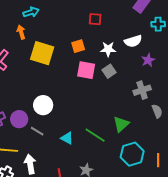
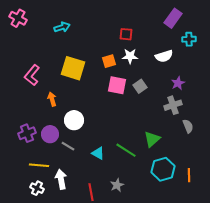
orange arrow: (21, 32) -> (52, 99), moved
white star: (108, 49) -> (130, 56), moved
purple star: (148, 60) -> (178, 83), moved

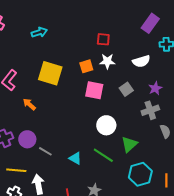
gray square: (140, 86) -> (126, 89), moved
orange arrow: (52, 99) -> (29, 104), turned -32
white circle: (74, 120) -> (106, 125), moved

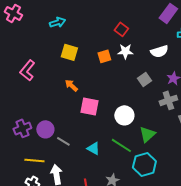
red square: (103, 39) -> (121, 29), turned 32
yellow square: (50, 73) -> (69, 52), moved, size x0.7
pink square: (94, 90) -> (89, 106), moved
orange arrow: (29, 104) -> (71, 85), moved
cyan hexagon: (140, 174) -> (144, 164), moved

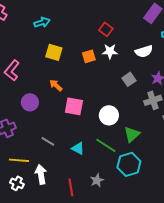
purple circle: (45, 129) -> (30, 102), moved

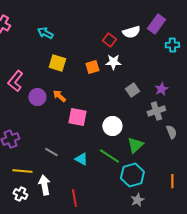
cyan arrow: (42, 22) -> (45, 33), turned -133
white semicircle: (144, 51) -> (131, 32), moved
purple circle: (30, 102) -> (37, 97), moved
gray star: (97, 180) -> (137, 200), moved

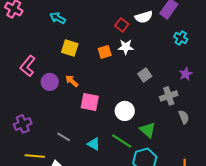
cyan cross: (172, 45) -> (181, 38), moved, turned 32
purple star: (161, 89) -> (186, 74), moved
green triangle: (135, 145) -> (148, 130), turned -36

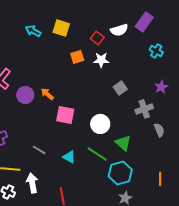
yellow square: (70, 48) -> (61, 28), moved
orange square: (105, 52) -> (77, 57), moved

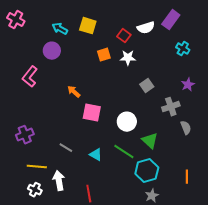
purple circle: (25, 95) -> (52, 51), moved

